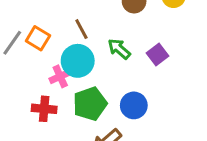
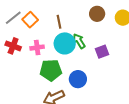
cyan circle: (78, 61) -> (65, 43), moved
red cross: (44, 109) -> (13, 46), moved

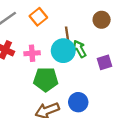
orange square: (30, 20) -> (38, 17), moved
brown line: (59, 22) -> (67, 34), moved
blue circle: (78, 79) -> (78, 102), moved

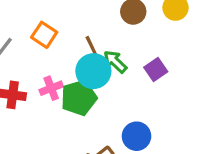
green pentagon: (46, 80) -> (79, 98), moved

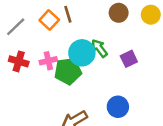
brown line: (92, 47) -> (68, 14), moved
blue circle: (136, 136) -> (118, 107), moved

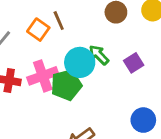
pink cross: (48, 61) -> (43, 76), size x1.5
blue circle: (118, 107) -> (143, 120), moved

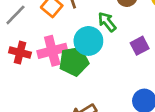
green arrow: (99, 55) -> (107, 22), moved

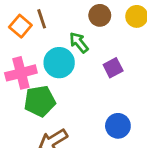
green pentagon: (74, 61) -> (40, 101), moved

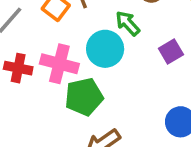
pink cross: (21, 73) -> (59, 64), turned 32

